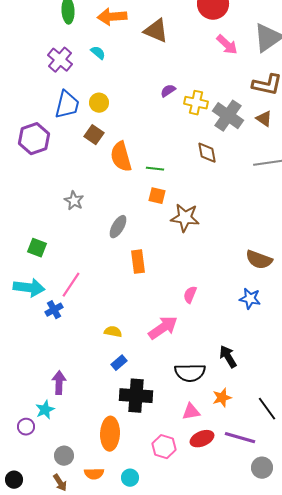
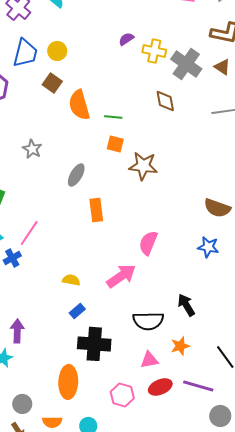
pink semicircle: (190, 295) -> (148, 243), size x1.4

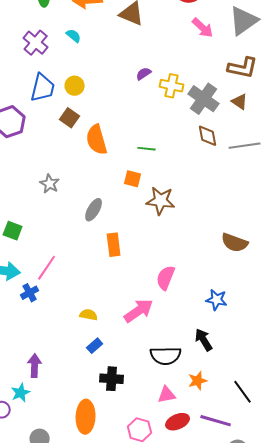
brown diamond: (165, 101) -> (208, 136), moved
green line: (113, 117) -> (147, 149), moved
blue star: (208, 247) -> (217, 300), moved
black cross: (94, 344) -> (112, 379), size x0.7

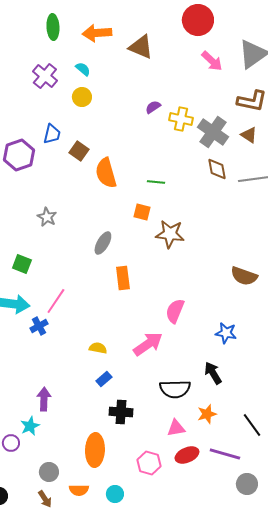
yellow circle: (75, 86) -> (82, 97), moved
blue trapezoid: (43, 88) -> (52, 134), moved, size x0.7
gray star: (50, 184) -> (47, 217), moved

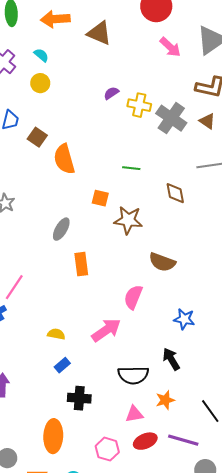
brown diamond: (217, 169) -> (175, 193), moved
green line: (156, 182) -> (131, 168), moved
brown semicircle: (244, 276) -> (162, 262), moved

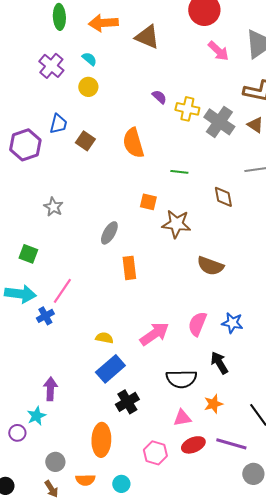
purple semicircle: (111, 93) -> (159, 97), turned 77
orange semicircle: (64, 159) -> (133, 143), moved
pink semicircle: (133, 297) -> (197, 324), moved
blue rectangle: (62, 365) -> (110, 369), size x1.8
black cross: (79, 398) -> (127, 402), turned -35

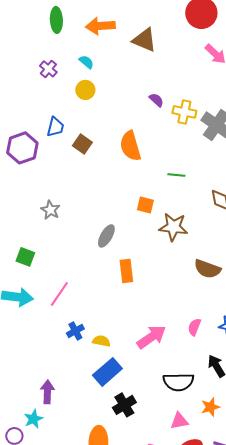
purple cross: (51, 66) -> (48, 69), size x0.7
blue cross: (45, 316) -> (75, 331), moved
pink semicircle: (197, 324) -> (194, 327), size x0.7

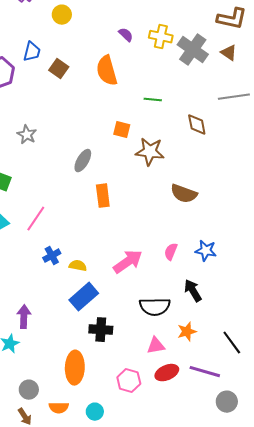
purple semicircle: (156, 100) -> (126, 35), moved
black cross: (124, 405) -> (101, 330), turned 35

